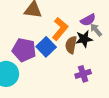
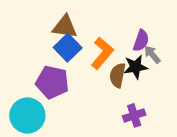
purple semicircle: (88, 20) -> (141, 41), turned -42
blue square: (46, 47) -> (68, 48), moved

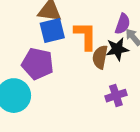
blue square: (68, 48) -> (52, 30), turned 30
orange L-shape: (102, 53) -> (85, 36), turned -40

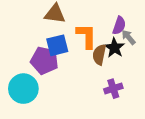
blue square: (52, 30) -> (57, 45), moved
black star: (117, 49) -> (114, 48), turned -30

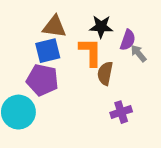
blue square: (57, 45) -> (48, 51), moved
black star: (114, 48) -> (101, 27), moved, turned -30

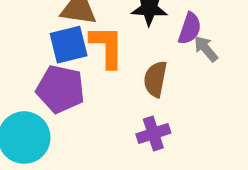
orange L-shape: (90, 52) -> (107, 47), moved
purple cross: (121, 112) -> (153, 133), moved

